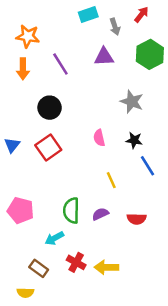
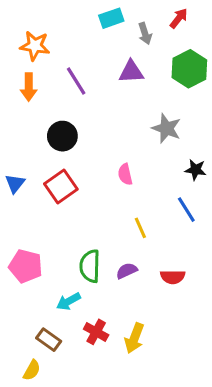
black star: (134, 140) -> (196, 170), moved
yellow arrow: (106, 267) -> (134, 338), turned -70
yellow semicircle: (25, 293) -> (32, 370), turned -63

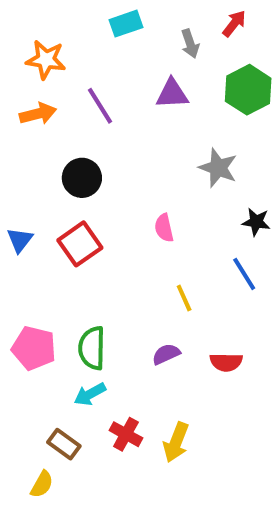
cyan rectangle: (111, 18) -> (126, 24), moved
orange arrow: (29, 87) -> (38, 114), turned -104
green semicircle: (90, 266) -> (92, 348), moved

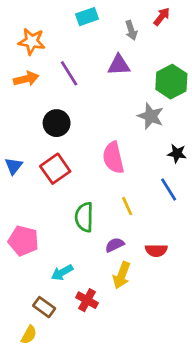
green hexagon: (248, 90) -> (171, 82), moved
pink semicircle: (164, 228) -> (113, 158), size x1.6
green semicircle: (92, 348) -> (84, 217), moved
yellow arrow: (176, 442) -> (122, 275), moved

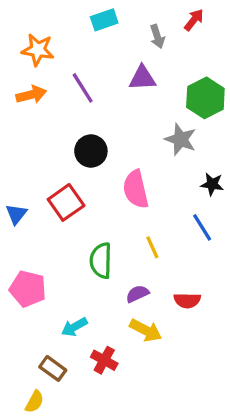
black circle: (57, 123) -> (91, 151), moved
blue triangle: (14, 166) -> (16, 214), moved
yellow arrow: (122, 275) -> (146, 330), turned -84

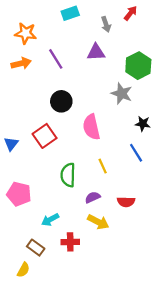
red cross: (104, 360) -> (70, 242), turned -30

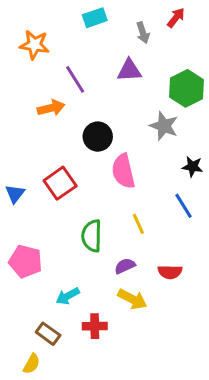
orange arrow: (21, 63) -> (51, 108), moved
black circle: (61, 101) -> (98, 137), moved

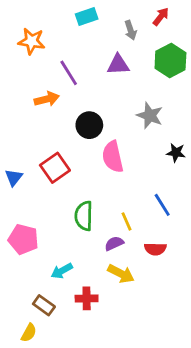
green hexagon: (187, 88) -> (170, 61), moved
blue line: (184, 206) -> (162, 205), moved
yellow line: (138, 224) -> (126, 221), moved

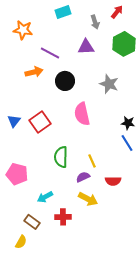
purple line: (69, 73) -> (50, 53), turned -30
black circle: (89, 125) -> (65, 81), moved
black star: (176, 153) -> (128, 123), moved
blue triangle: (14, 177) -> (14, 121), moved
blue line: (162, 205) -> (127, 143), moved

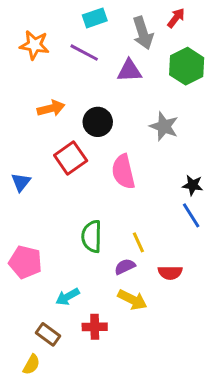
gray arrow: (95, 22) -> (143, 33), size x1.5
purple line: (50, 53) -> (84, 53), moved
red square: (40, 122) -> (71, 158), moved

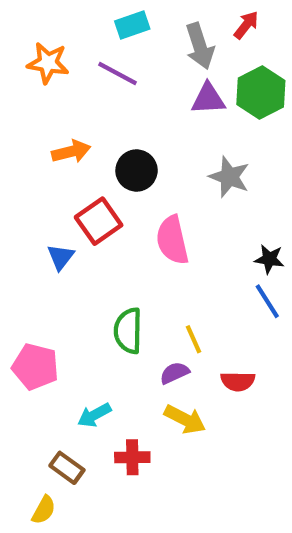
purple triangle: (129, 71) -> (208, 99), moved
blue triangle: (21, 182) -> (61, 257), moved

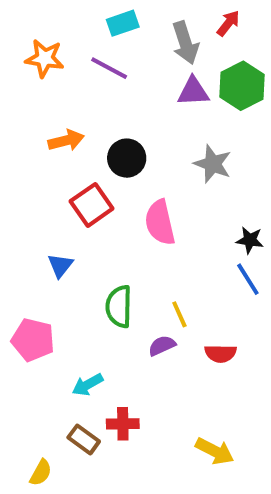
blue triangle: (61, 257) -> (60, 266), moved
yellow arrow: (185, 419) -> (215, 451), moved
brown rectangle: (67, 468) -> (84, 439), moved

